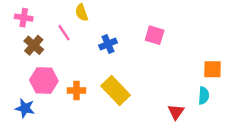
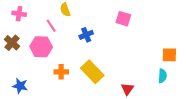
pink square: (155, 35) -> (123, 19), moved
brown cross: (34, 45) -> (12, 43), moved
pink hexagon: (44, 80) -> (41, 47), moved
red triangle: (176, 112) -> (127, 89), moved

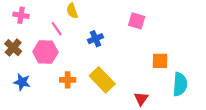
orange square: (169, 55) -> (160, 61), moved
cyan semicircle: (162, 76) -> (180, 84), size x1.5
blue star: (20, 86) -> (22, 82), moved

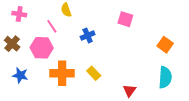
orange square: (160, 61) -> (165, 45), moved, turned 35
orange cross: (68, 80) -> (62, 73), size x1.6
yellow rectangle: (102, 80) -> (94, 73), size x0.6

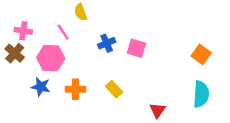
pink cross: (19, 14) -> (23, 31), moved
pink square: (125, 19) -> (136, 48), moved
orange cross: (62, 73) -> (76, 89), size x0.7
blue star: (20, 75) -> (41, 87), moved

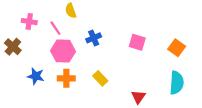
pink cross: (23, 31) -> (29, 22), moved
pink square: (136, 48) -> (137, 42), moved
pink hexagon: (51, 58) -> (63, 51), moved

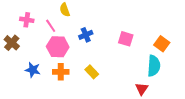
cyan semicircle: (177, 83) -> (154, 66), moved
red triangle: (138, 97) -> (142, 89), moved

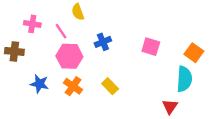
brown cross: (12, 43) -> (14, 51), turned -35
orange cross: (61, 72) -> (73, 86), turned 35

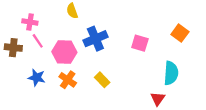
pink line: (61, 31) -> (38, 41), moved
blue cross: (103, 42) -> (95, 39), size x1.5
orange square: (194, 53) -> (180, 33), moved

